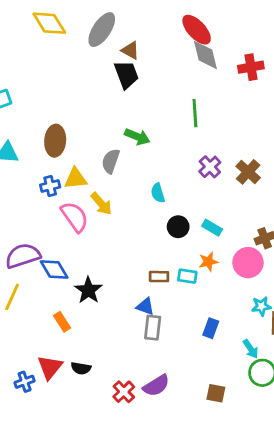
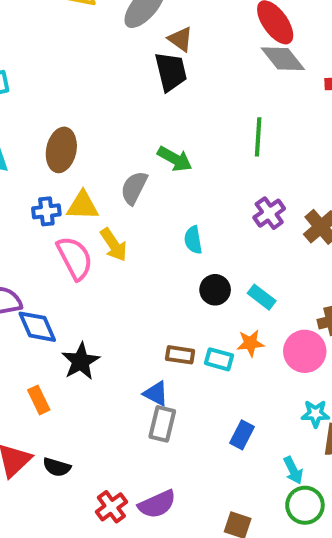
gray diamond: (205, 55) -> (283, 59), turned -32

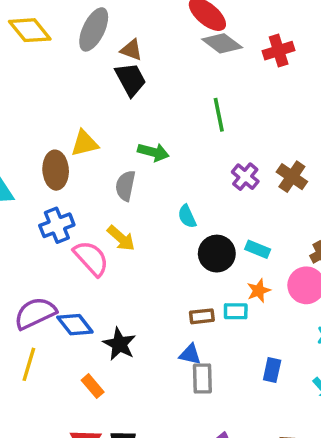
yellow triangle: (83, 206) -> (85, 143), moved
blue cross: (46, 211) -> (57, 225), size x1.4
black circle: (215, 290) -> (217, 254), size x1.4

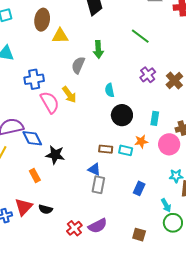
green line: (219, 115) -> (140, 36), turned -54
green arrow: (153, 152) -> (98, 49), turned 60
brown ellipse: (56, 170) -> (42, 20), moved
cyan rectangle: (258, 249) -> (155, 118), moved, turned 64
black star: (119, 344) -> (55, 155), turned -30

